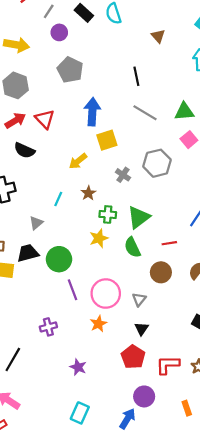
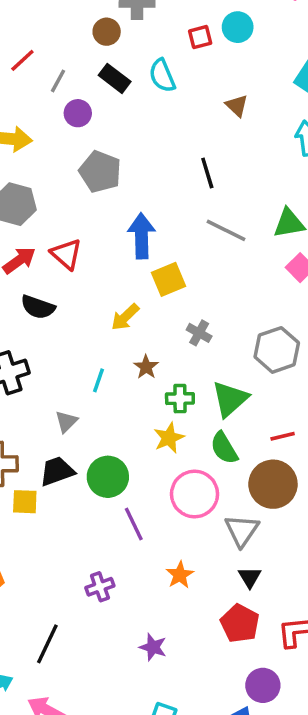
gray hexagon: (157, 163) -> (277, 350), moved
brown circle: (161, 272) -> (273, 484), size x1.4
pink circle: (106, 294) -> (195, 494), moved
gray triangle: (139, 299) -> (242, 530), size x1.5

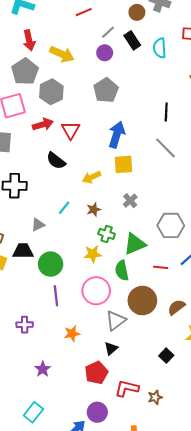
gray line: (58, 81) -> (108, 32), moved
black semicircle: (38, 307) -> (56, 161), moved
red line: (283, 436) -> (161, 267), moved

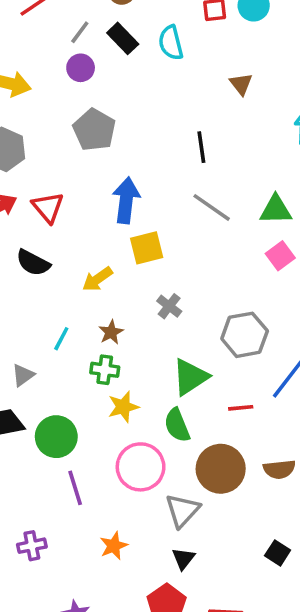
green cross: (107, 234) -> (105, 370), moved
brown semicircle: (176, 307) -> (279, 469), turned -138

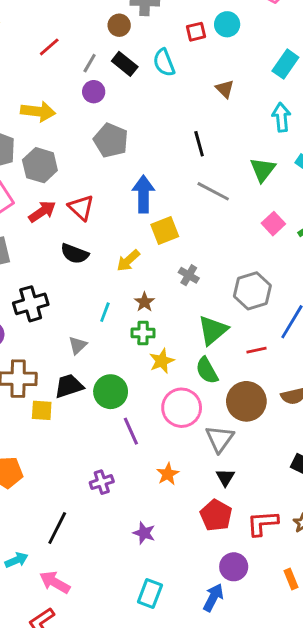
green triangle: (276, 210) -> (263, 170), moved, turned -44

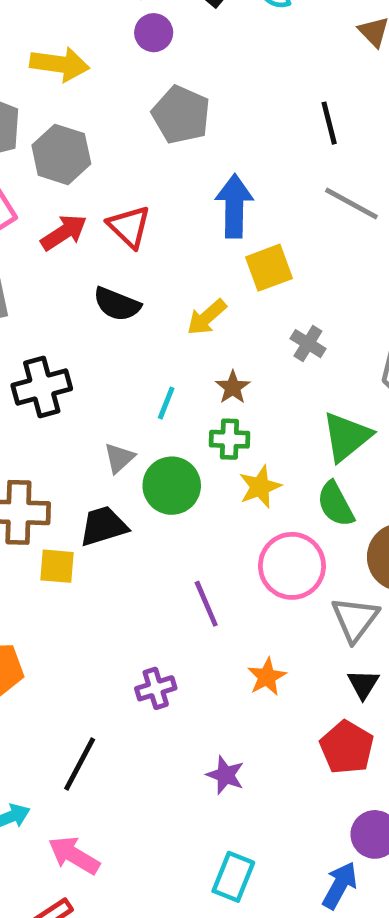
green circle: (111, 392) -> (172, 486), moved

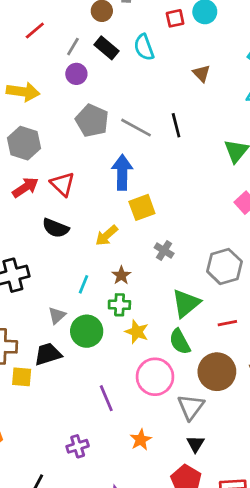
gray line: (351, 203) -> (136, 128), moved
yellow star: (260, 487) -> (137, 332), turned -30

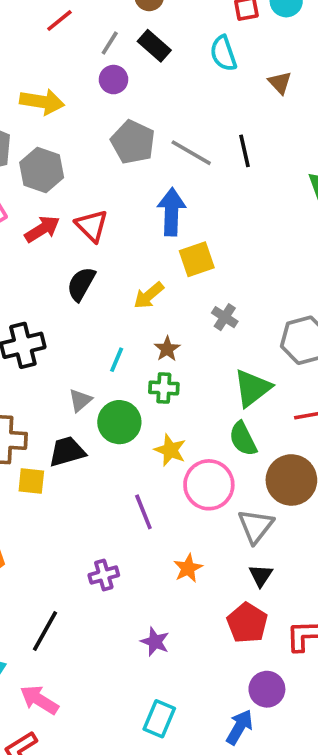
cyan semicircle: (144, 47) -> (223, 53), moved
black semicircle: (56, 228) -> (81, 284), turned 96
yellow star: (137, 332) -> (170, 450), moved

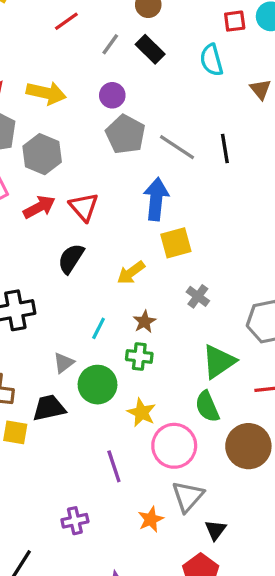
purple circle: (114, 80) -> (112, 95), moved
gray triangle: (256, 526) -> (188, 496), moved

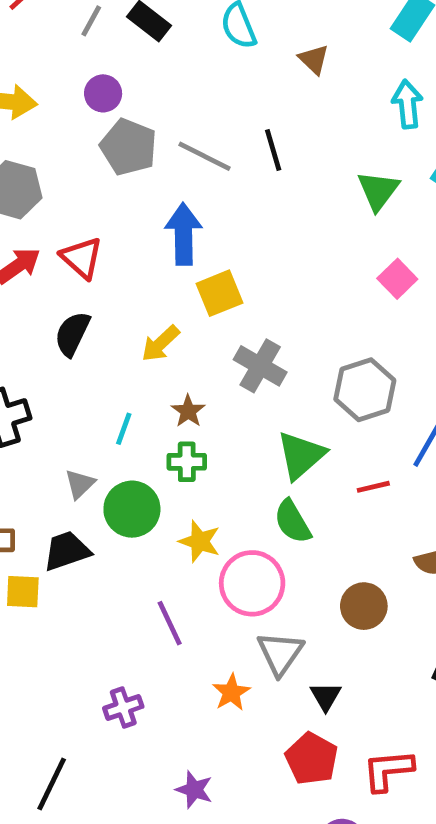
gray cross: (198, 296) -> (260, 366), size x1.5
brown circle: (248, 446) -> (364, 606), moved, size x0.7

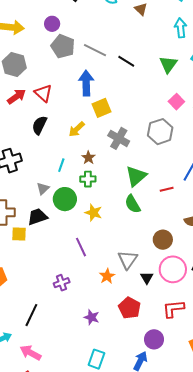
black line: (273, 150) -> (126, 61), moved, turned -42
gray hexagon: (365, 390) -> (160, 132), moved
pink circle: (252, 583) -> (173, 269), moved
red pentagon: (312, 759) -> (130, 308), moved

